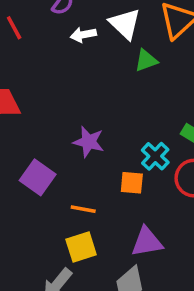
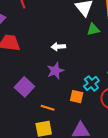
white arrow: (83, 35) -> (58, 47), moved
purple star: (89, 142) -> (55, 71), turned 30

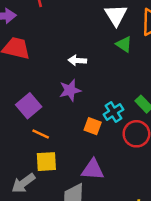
green triangle: (93, 29) -> (124, 44), turned 40
orange line: (48, 108) -> (41, 134), moved

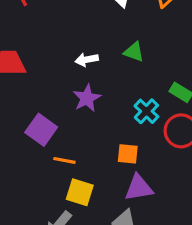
green triangle: (124, 44) -> (134, 52), moved
orange square: (93, 126) -> (128, 154), moved
yellow square: (46, 162) -> (80, 192), turned 35

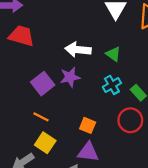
white arrow: (87, 60) -> (78, 50), size x1.5
cyan cross: (146, 111) -> (112, 85), moved
purple square: (41, 130) -> (43, 84), moved

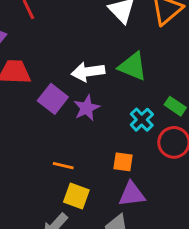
green triangle: (113, 54) -> (133, 66), size x1.5
purple square: (43, 84) -> (53, 99), moved
cyan cross: (112, 85) -> (142, 120), moved

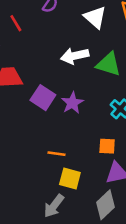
white arrow: (88, 72) -> (75, 56), moved

